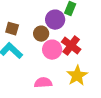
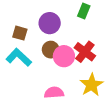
purple circle: (55, 20) -> (50, 23), moved
brown circle: (41, 34) -> (51, 50), moved

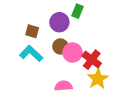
green rectangle: (84, 11) -> (78, 11), moved
red cross: (85, 52) -> (92, 60), moved

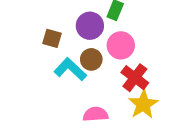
pink circle: (73, 53) -> (121, 45), moved
cyan L-shape: (31, 54) -> (70, 69), moved

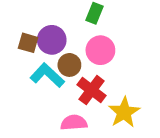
purple circle: (90, 26) -> (52, 40), moved
red cross: (135, 78) -> (92, 90), moved

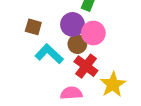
purple circle: (52, 40) -> (72, 24), moved
brown circle: (69, 65) -> (77, 44), moved

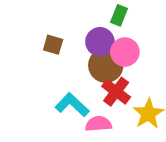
brown circle: (77, 44) -> (106, 65), size x1.5
cyan L-shape: (49, 54) -> (72, 105), moved

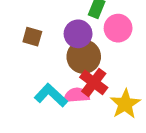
pink circle: (125, 52) -> (118, 28), moved
pink semicircle: (98, 124) -> (77, 95), moved

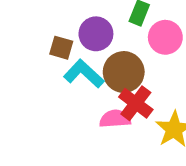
purple circle: (78, 34) -> (96, 34), moved
cyan L-shape: (51, 95) -> (84, 74), moved

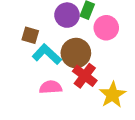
purple circle: (96, 34) -> (67, 15), moved
pink semicircle: (115, 119) -> (51, 87), moved

